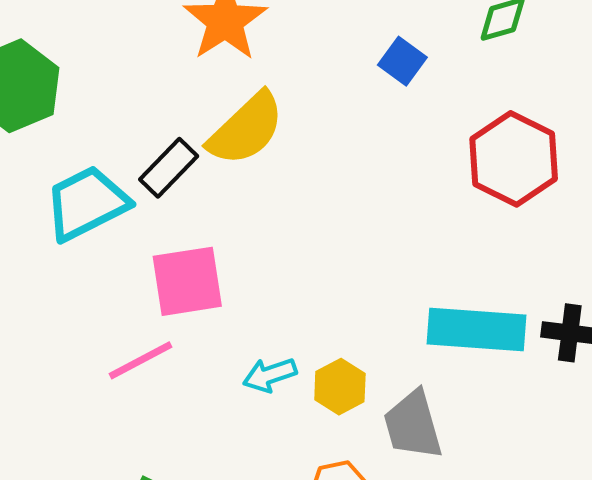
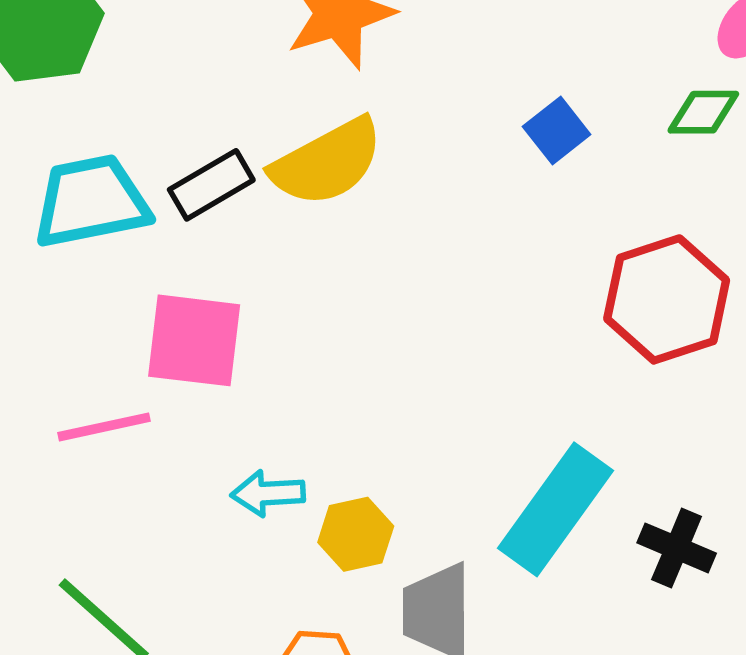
cyan rectangle: (476, 329) -> (556, 509), turned -74

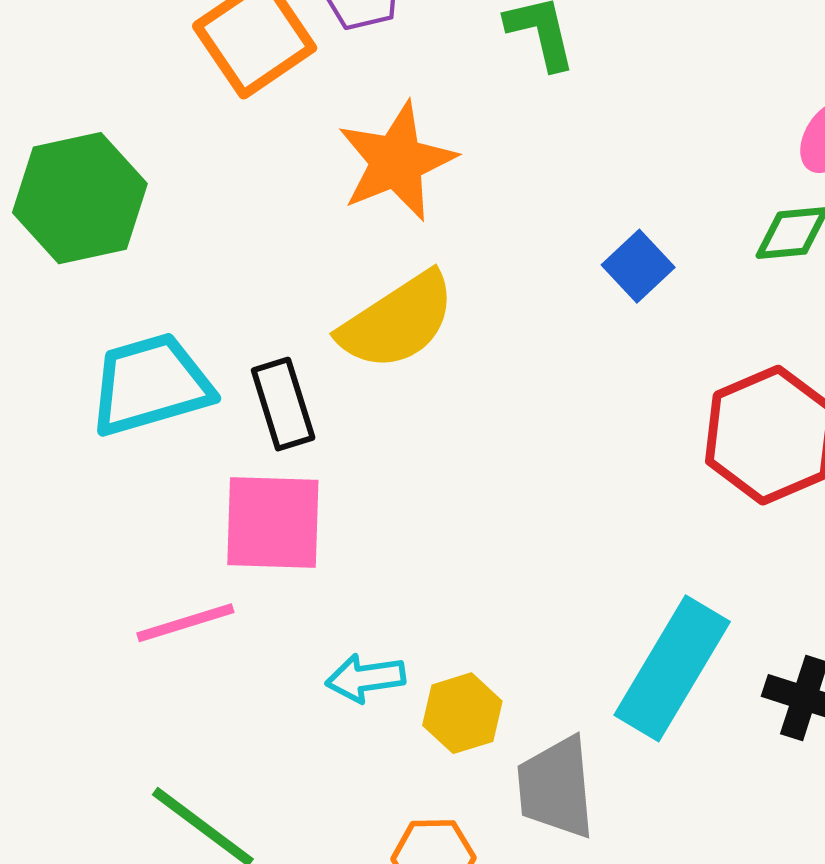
black rectangle: (211, 185) -> (283, 404), moved, turned -72

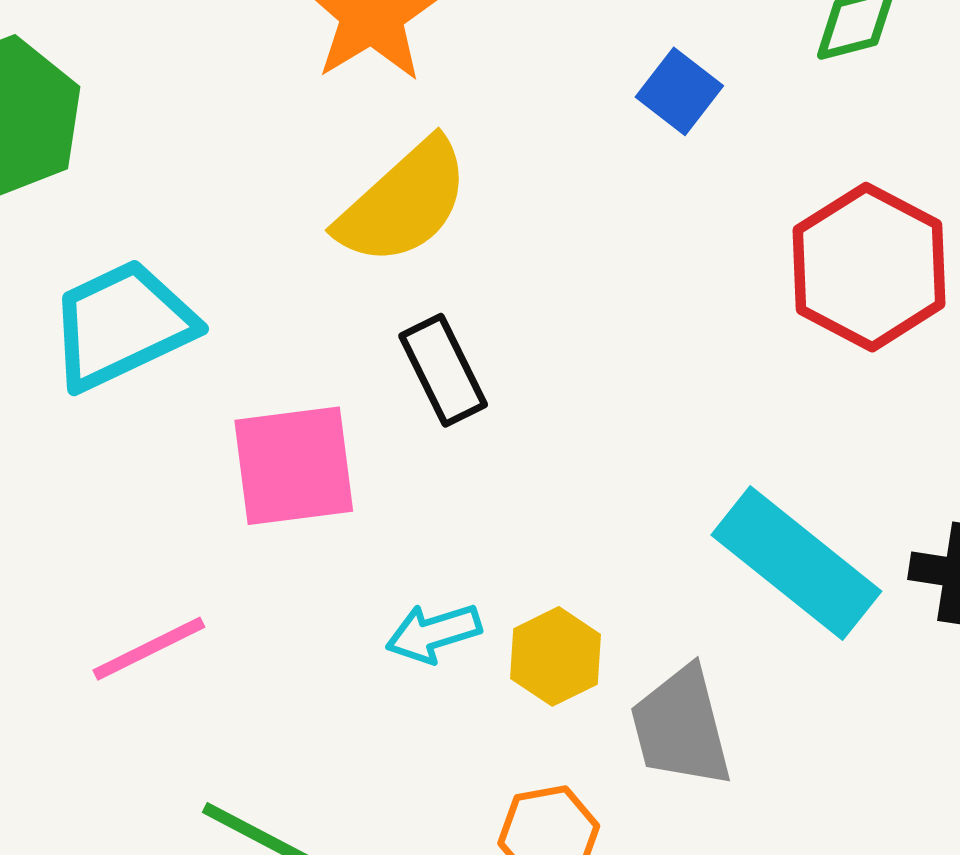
black rectangle: (283, 404) -> (443, 370), moved
pink line: (185, 623) -> (149, 649), moved
cyan rectangle: (672, 668) -> (796, 563), turned -73

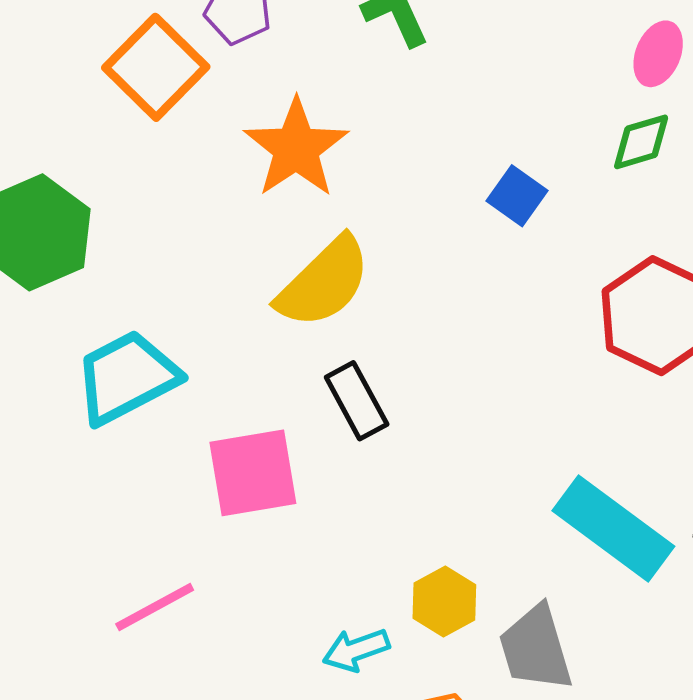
cyan arrow: (433, 633) -> (356, 650), moved

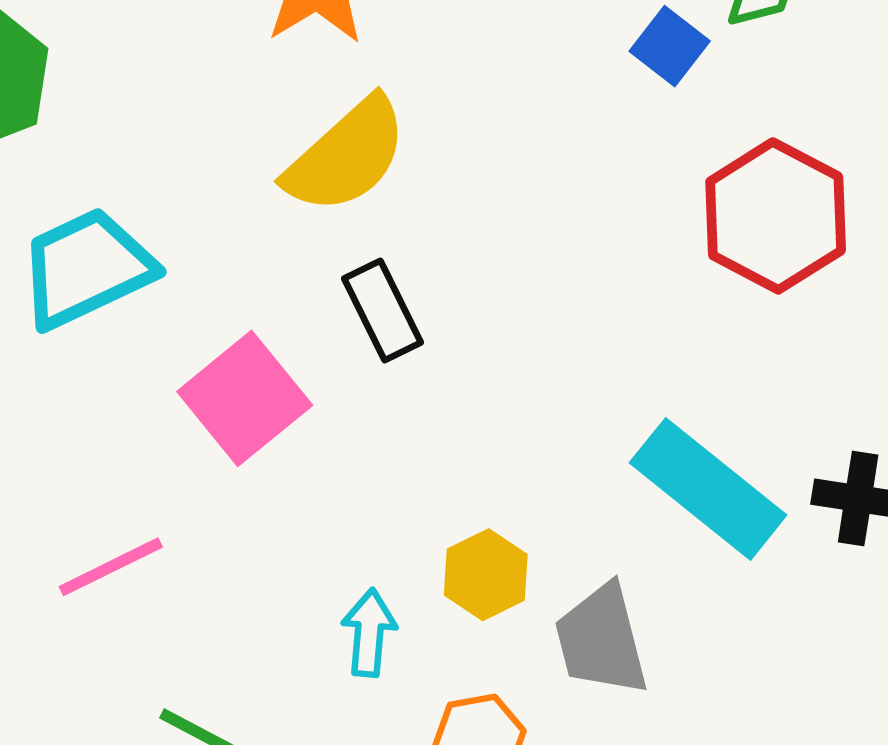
blue square: (517, 196) -> (670, 46), moved
pink square: (253, 473) -> (245, 398), turned -32
cyan arrow: (356, 650) -> (369, 633), turned 112

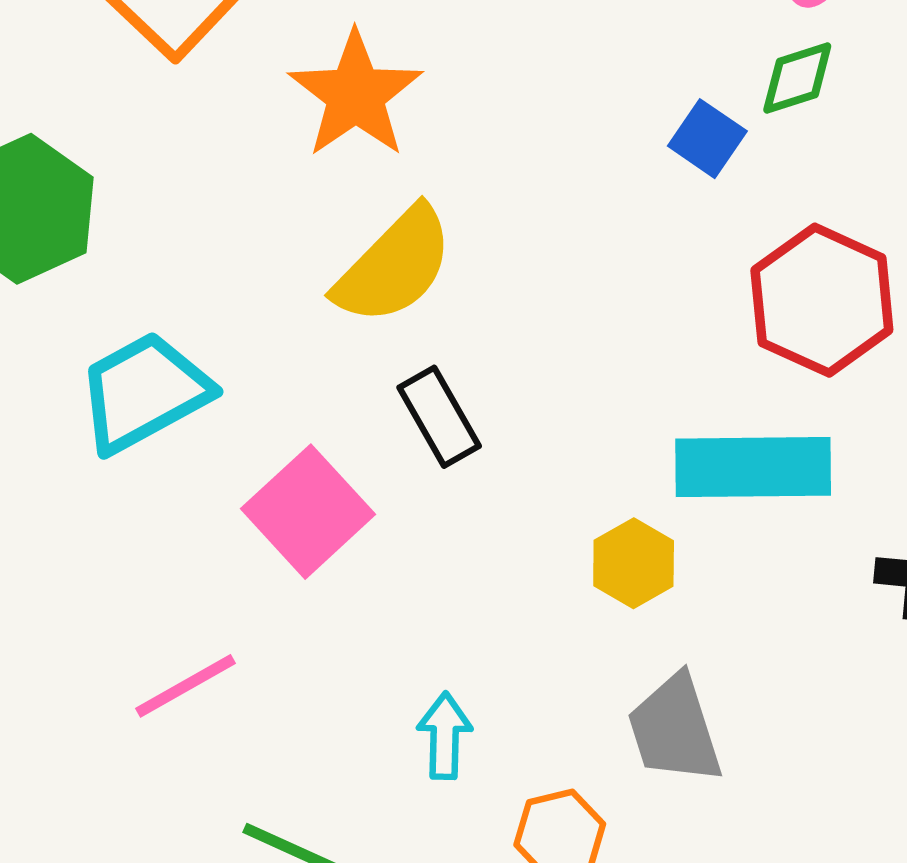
cyan rectangle: (708, 489) -> (753, 467), moved, turned -36
yellow hexagon: (486, 575) -> (634, 563), moved

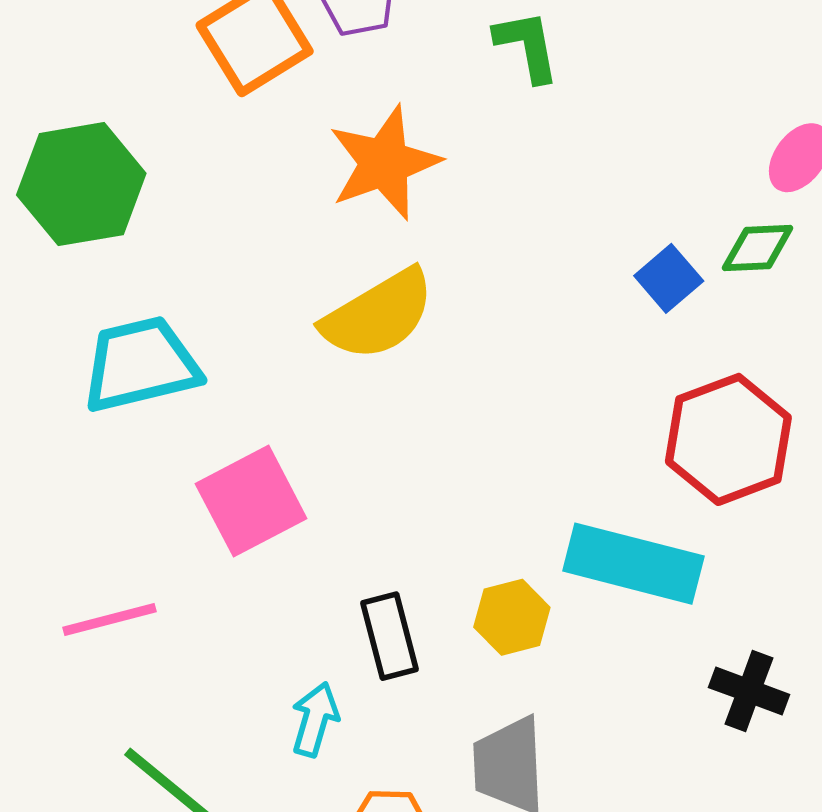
black rectangle: (439, 417) -> (389, 636), moved

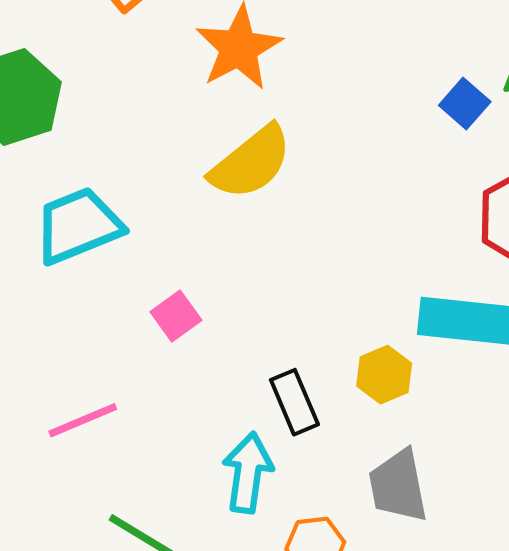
pink square: (251, 501) -> (176, 316), size x0.6
cyan arrow: (315, 719) -> (248, 473), size x1.4

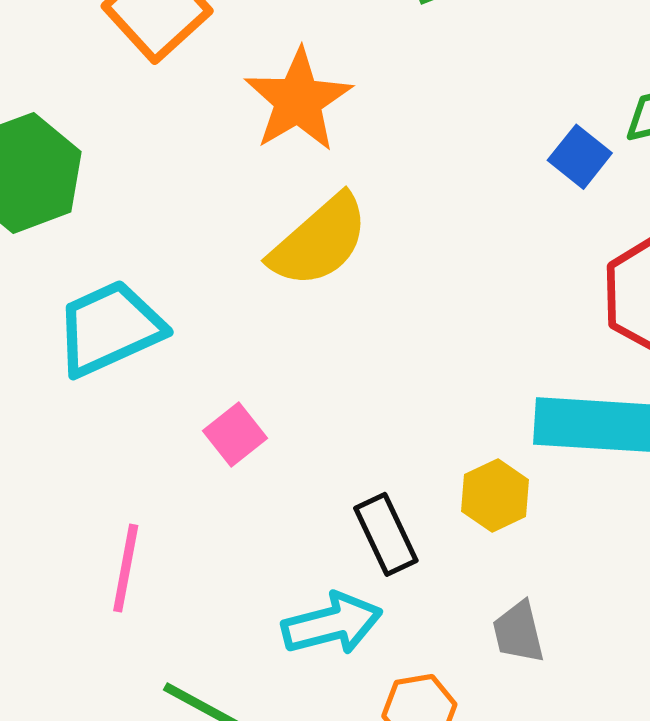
pink line: (83, 420) -> (126, 568), turned -54
cyan arrow: (248, 473) -> (332, 624), turned 70
gray trapezoid: (398, 486) -> (518, 632), size x0.7

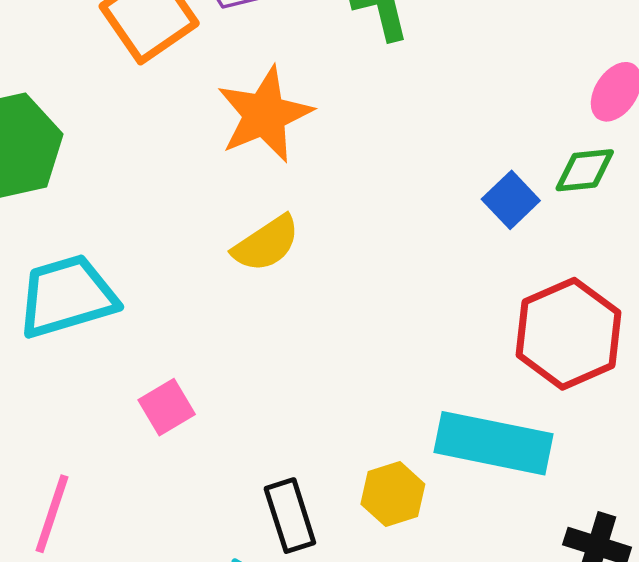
yellow semicircle: (319, 241) -> (266, 244), size x0.7

